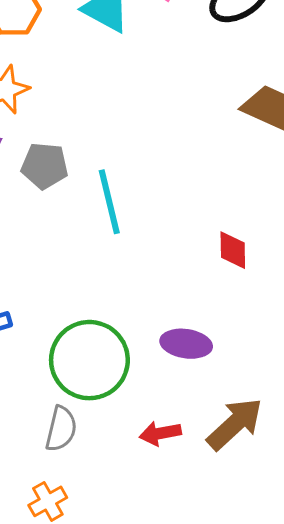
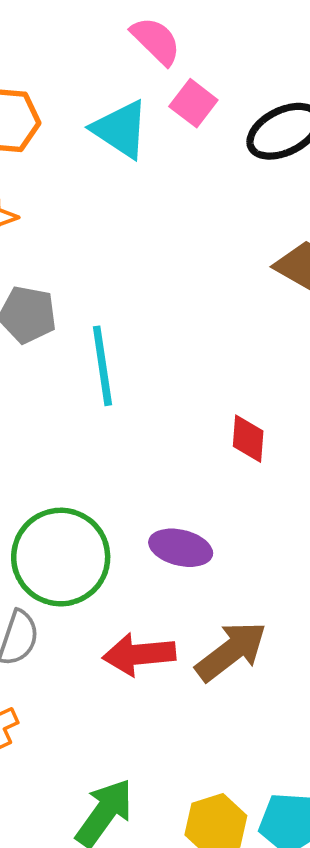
red arrow: (160, 433) -> (139, 654), size x1.4

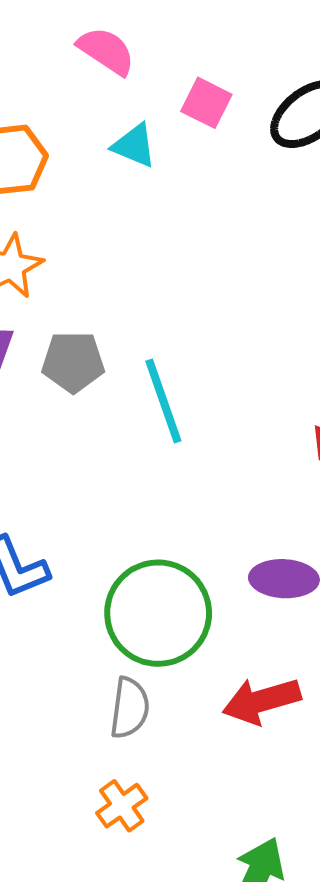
pink semicircle: (156, 41) -> (106, 51), moved
cyan triangle: (121, 129) -> (134, 146), size x0.7

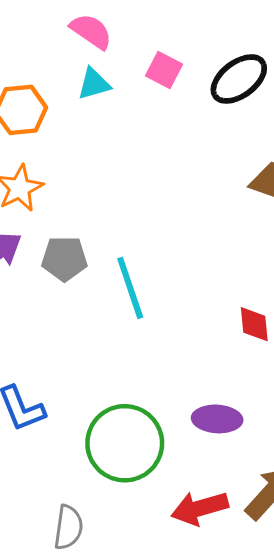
cyan triangle: (134, 146) -> (94, 84), moved, turned -39
gray semicircle: (130, 708) -> (68, 527), moved

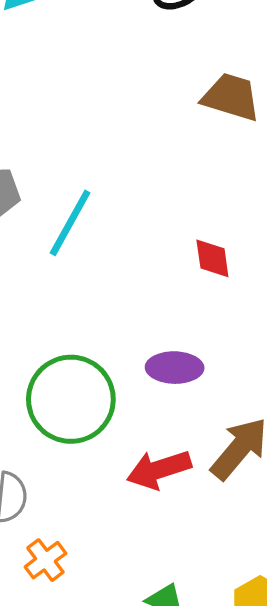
cyan line: (130, 288) -> (70, 223), turned 50

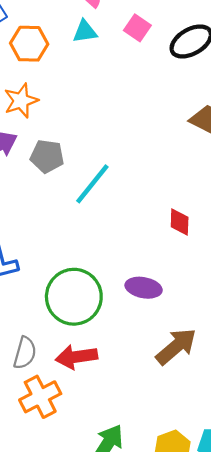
red arrow: (159, 469) -> (76, 357), moved
orange cross: (45, 560) -> (40, 397), size x1.5

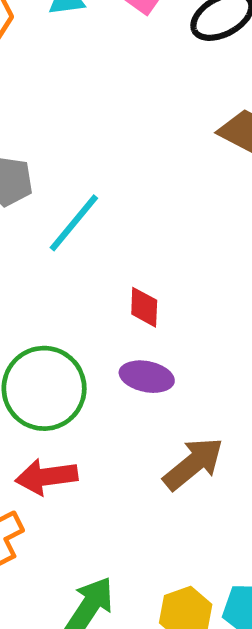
red diamond: (180, 222) -> (144, 307), moved

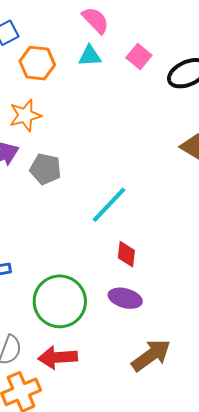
cyan line: (74, 223) -> (109, 205), moved

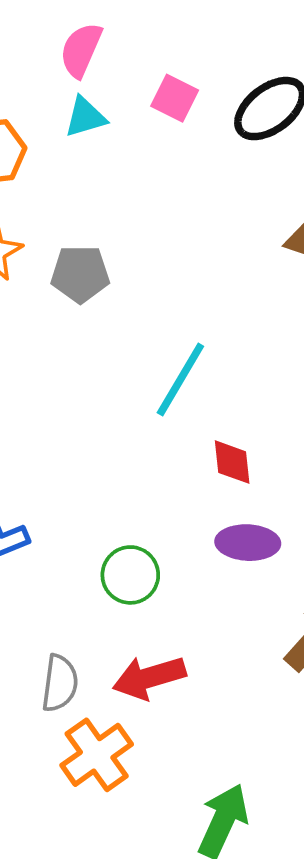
pink semicircle: (95, 20) -> (81, 50), turned -100
gray pentagon: (45, 169) -> (80, 274), moved
green circle: (60, 301) -> (130, 575), size x0.6

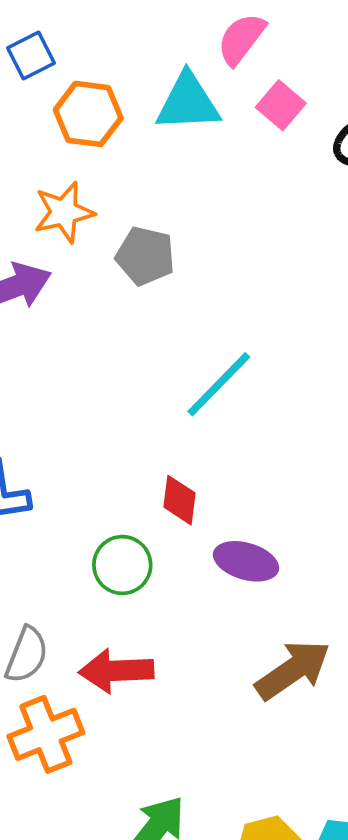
pink semicircle: (81, 50) -> (241, 39), moved
cyan triangle: (85, 117) -> (188, 102), size x1.5
red diamond: (232, 462) -> (180, 500), moved

